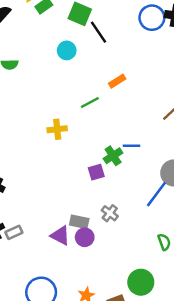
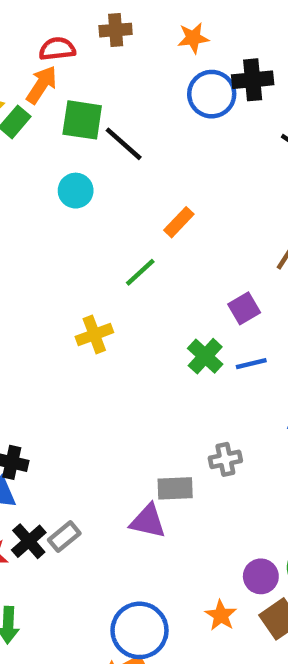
blue line: (131, 146) -> (251, 364), moved
purple square: (96, 172) -> (244, 308), moved
gray cross: (110, 213) -> (225, 459), turned -35
purple circle: (85, 237) -> (261, 576), moved

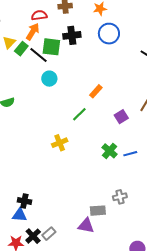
black cross: (253, 80) -> (72, 35), moved
black line: (124, 144) -> (38, 55), moved
purple square: (244, 308) -> (121, 117), moved

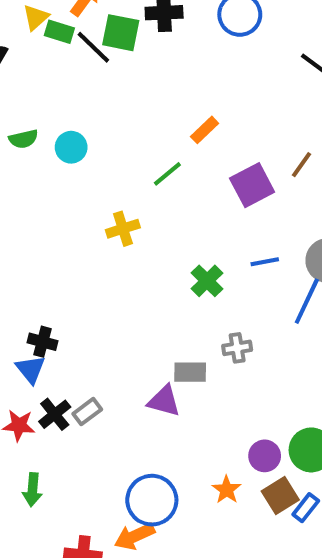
green rectangle: (21, 49) -> (59, 32), turned 64
cyan circle: (49, 79) -> (71, 147), moved
purple square: (121, 117) -> (252, 185), size x1.5
green cross: (110, 151) -> (207, 281), moved
blue triangle: (20, 215) -> (30, 369), turned 42

